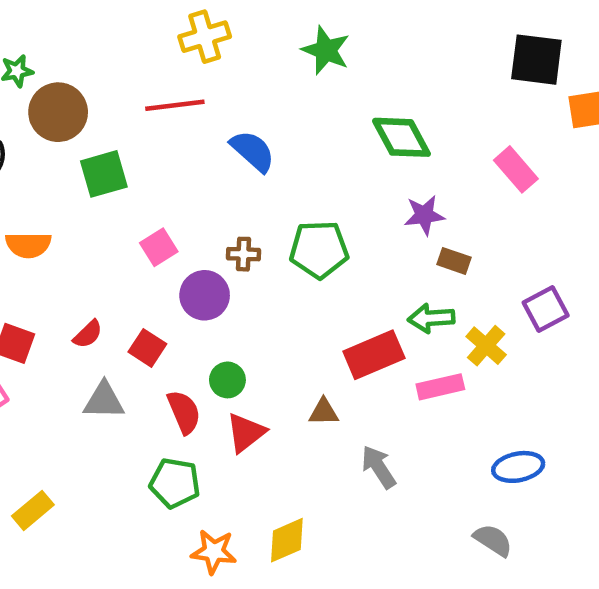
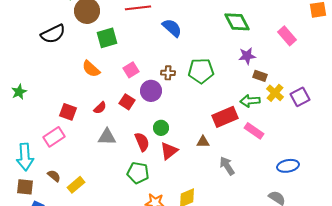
orange semicircle: (28, 245) -> (91, 69), moved, turned 42
yellow cross: (486, 346) -> (275, 93), moved
red square: (147, 348) -> (127, 102), moved
pink rectangle: (440, 387) -> (254, 131), turned 48

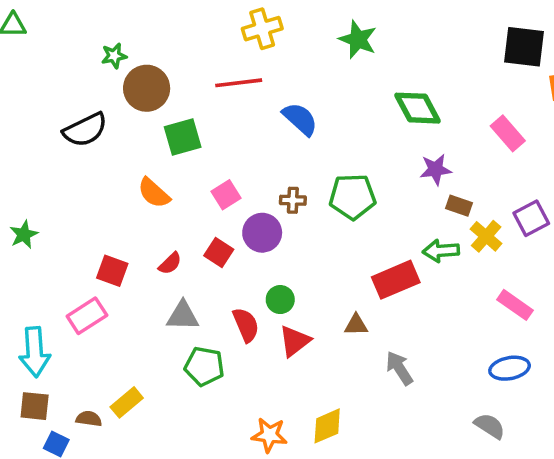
purple square: (300, 97) -> (531, 218), moved
pink rectangle: (254, 131) -> (515, 305), moved
green pentagon: (138, 173) -> (204, 366), moved
brown semicircle: (54, 176) -> (89, 419), moved, turned -32

